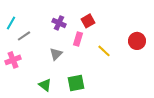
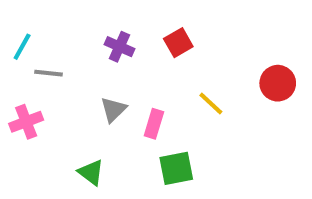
gray line: (24, 36) -> (48, 73), turned 40
pink rectangle: (78, 39) -> (154, 124), moved
green square: (76, 83) -> (176, 168), moved

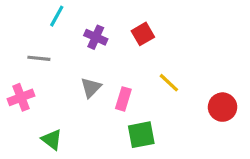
cyan line: (22, 47) -> (57, 16), moved
red circle: (278, 83) -> (223, 107), moved
green triangle: (91, 172) -> (52, 140), moved

